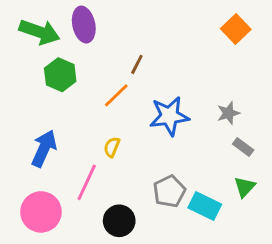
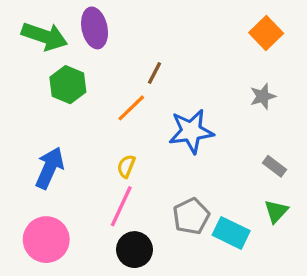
gray star: (228, 113) -> (263, 96), moved
pink line: (87, 182) -> (121, 206), moved

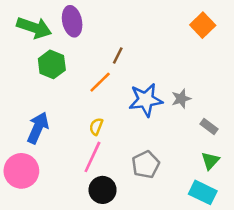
gray star: (263, 96) -> (181, 99), moved
cyan rectangle: (231, 233) -> (203, 192), moved
pink circle: (46, 240) -> (21, 171), moved

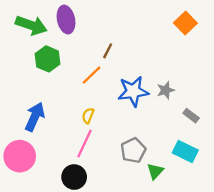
green triangle: (210, 161) -> (155, 171), moved
black circle: (103, 190) -> (74, 177), moved
cyan rectangle: (203, 192) -> (185, 152), moved

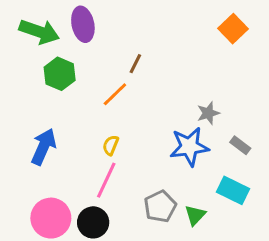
blue star: (133, 91) -> (189, 147), moved
gray pentagon: (133, 150) -> (160, 206), moved
pink circle: (20, 156) -> (51, 218), moved

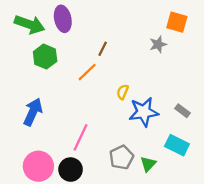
orange square: (233, 29) -> (177, 22), turned -30
gray star: (208, 113) -> (158, 44), moved
yellow semicircle: (111, 145) -> (123, 92), moved

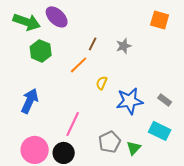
purple ellipse: (63, 19) -> (57, 17), turned -35
gray star: (158, 44) -> (124, 46), moved
yellow semicircle: (123, 92) -> (102, 83), moved

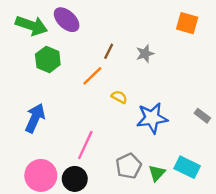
yellow semicircle: (102, 83) -> (119, 97), turned 96
gray rectangle: (165, 100) -> (202, 116), moved
cyan rectangle: (160, 131) -> (187, 167), moved

